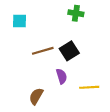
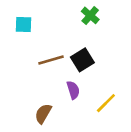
green cross: (76, 13) -> (90, 15), turned 32
yellow line: (89, 87) -> (106, 103), turned -42

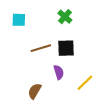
green cross: (90, 15) -> (65, 17), moved
black square: (82, 60) -> (66, 48), turned 30

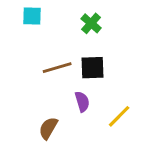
cyan square: (19, 20) -> (32, 16), moved

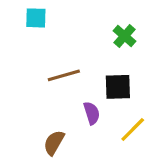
green cross: (91, 23) -> (125, 36), moved
black square: (93, 68) -> (118, 87), moved

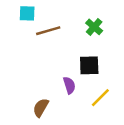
brown line: (64, 75) -> (48, 31), moved

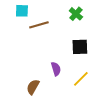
green cross: (94, 27) -> (76, 14), moved
black square: (89, 65) -> (80, 47), moved

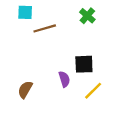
black square: (80, 47) -> (84, 64), moved
brown semicircle: (33, 87) -> (25, 90), moved

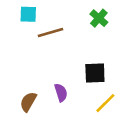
purple semicircle: (64, 79) -> (61, 93), moved

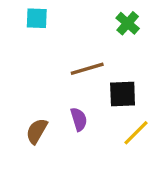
brown line: (50, 32) -> (87, 69), moved

